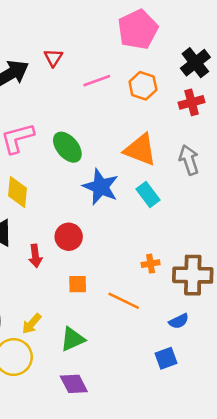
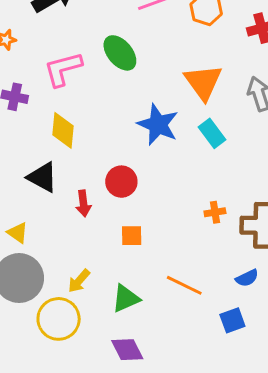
green ellipse: (67, 147) -> (120, 53), moved
orange triangle: (140, 150) -> (203, 82), turned 33
orange line: (124, 301) -> (184, 285), moved

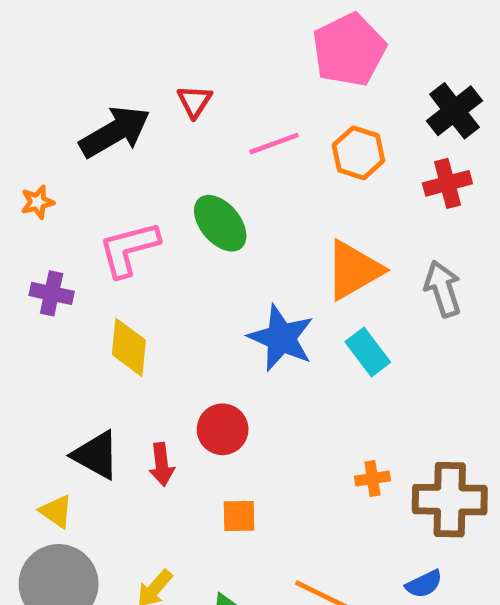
orange triangle: (203, 82) -> (354, 270), turned 36
black triangle: (42, 177) -> (96, 455), moved

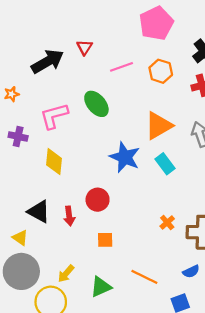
orange cross: (372, 479) -> (167, 222), turned -32

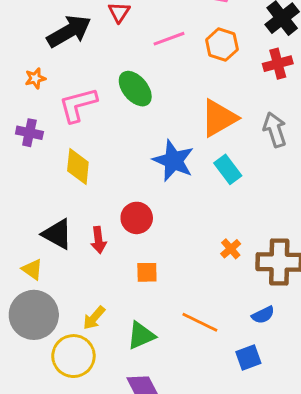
orange star: (12, 94) -> (35, 78), moved

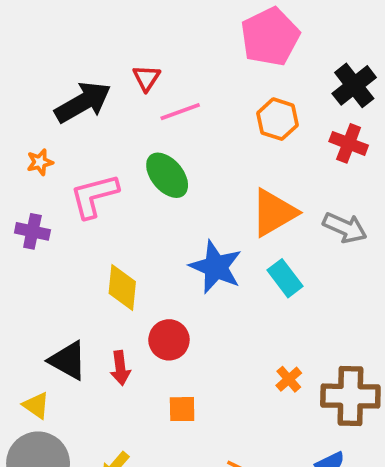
pink line: (169, 39) -> (180, 112), moved
red cross: (278, 64) -> (349, 143), turned 36
gray arrow: (275, 130) -> (345, 228), turned 132
yellow diamond: (78, 166) -> (122, 287), moved

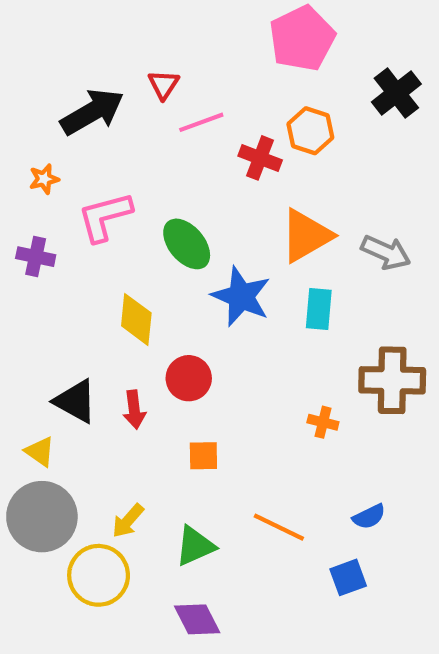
red cross: (349, 143) -> (260, 158), moved
green ellipse: (167, 175) -> (187, 244), moved
cyan rectangle: (285, 278) -> (319, 309), turned 42
orange cross: (289, 379) -> (323, 422), turned -35
brown cross: (350, 396) -> (392, 380), moved

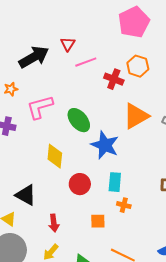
cyan rectangle: (319, 309) -> (115, 182), moved
red arrow: (134, 410) -> (54, 223), moved
orange cross: (323, 422) -> (124, 205), moved
orange square: (203, 456) -> (98, 221), moved

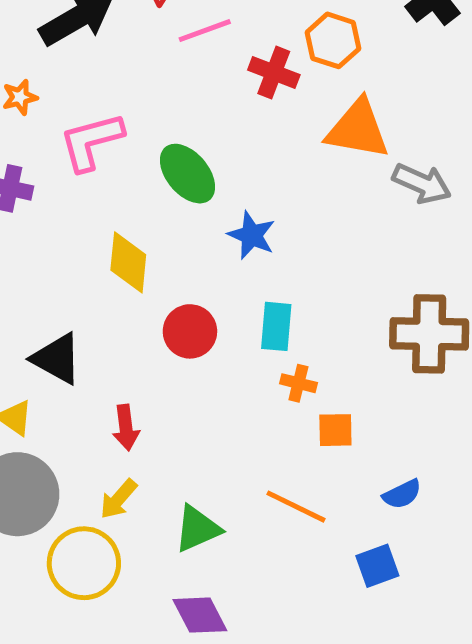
orange triangle: (136, 116) -> (358, 129), moved, turned 40
blue star: (105, 145) -> (252, 235), size x0.7
orange square: (98, 221) -> (335, 430), moved

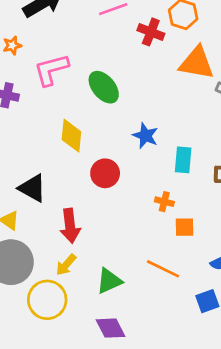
blue star: (252, 235) -> (145, 136), moved
cyan rectangle: (276, 326) -> (183, 160), moved
red arrow: (126, 428) -> (70, 226), size x1.4

